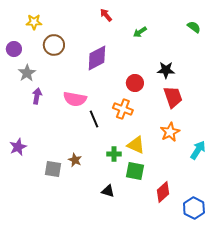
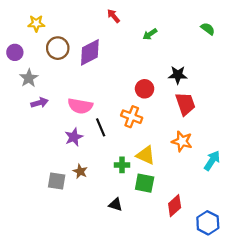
purple diamond: (97, 58) -> (90, 52), moved
purple arrow: (37, 96) -> (39, 103), turned 63
orange star: (170, 132) -> (182, 141), turned -30
purple star: (18, 147) -> (74, 137), moved

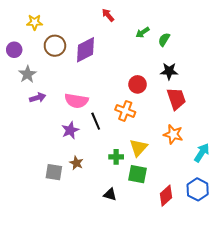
green semicircle: (208, 29) -> (164, 40), moved, turned -96
yellow triangle: (146, 155) -> (139, 148), turned 48
blue hexagon: (208, 223) -> (198, 189), moved

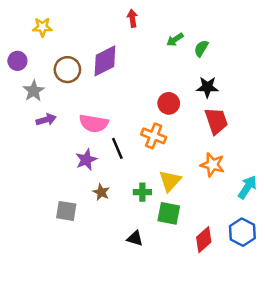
red arrow: (108, 15) -> (132, 18), turned 32
brown circle: (55, 46) -> (67, 70), moved
brown star: (76, 163) -> (101, 192), moved

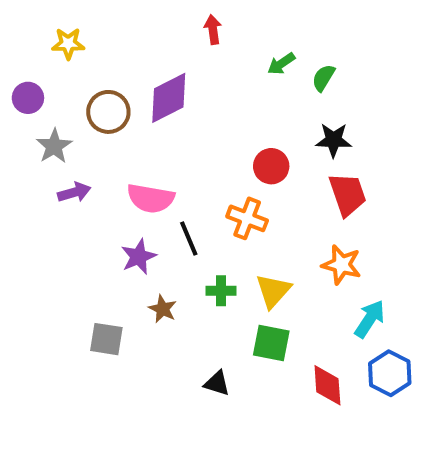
cyan arrow: (247, 187) -> (370, 319), moved
green cross: (142, 192) -> (221, 291), moved
red diamond: (204, 240) -> (327, 385), turned -52

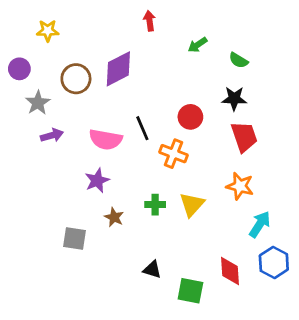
green semicircle: (323, 78) -> (238, 60), moved, turned -90
black line: (189, 239) -> (142, 128), moved
green square: (271, 343) -> (190, 291), moved

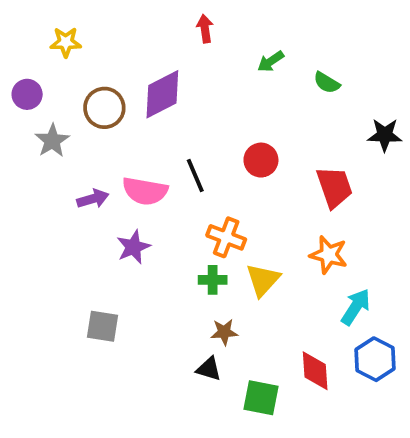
black star: (234, 99) -> (385, 135), moved
purple arrow: (52, 135) -> (93, 199), moved
orange cross: (173, 154) -> (226, 237), moved
brown star: (114, 217) -> (224, 332), moved, turned -30

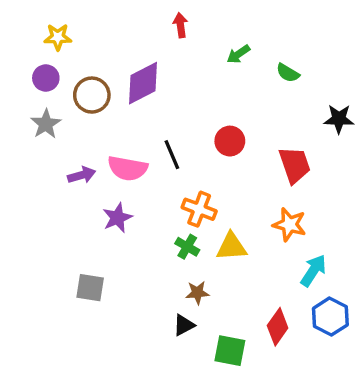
purple circle: (27, 94) -> (46, 78), moved
green cross: (213, 280) -> (187, 247), turned 30
yellow triangle: (263, 280) -> (232, 247), turned 44
black triangle: (209, 369) -> (184, 325), turned -45
red diamond: (315, 371) -> (278, 327), turned 39

